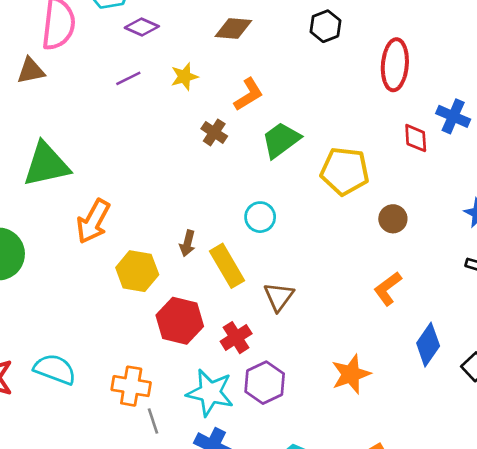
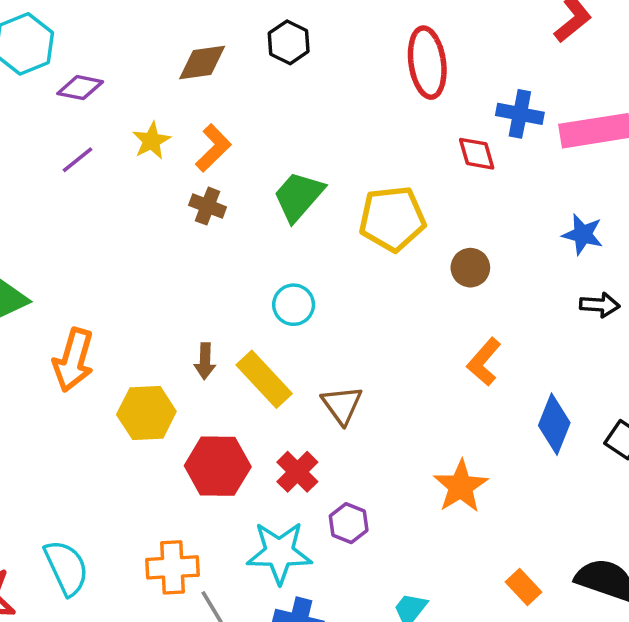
black hexagon: (325, 26) -> (289, 42), moved
orange L-shape: (249, 94) -> (213, 148), moved
cyan semicircle: (55, 369) -> (66, 568), turned 57
purple hexagon: (265, 383) -> (349, 523), size x0.7

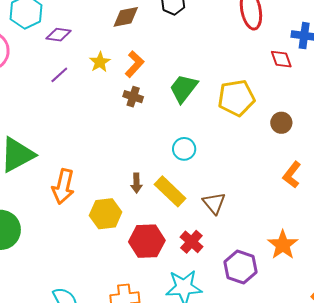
purple hexagon: (349, 523) -> (241, 267), moved, size x1.5

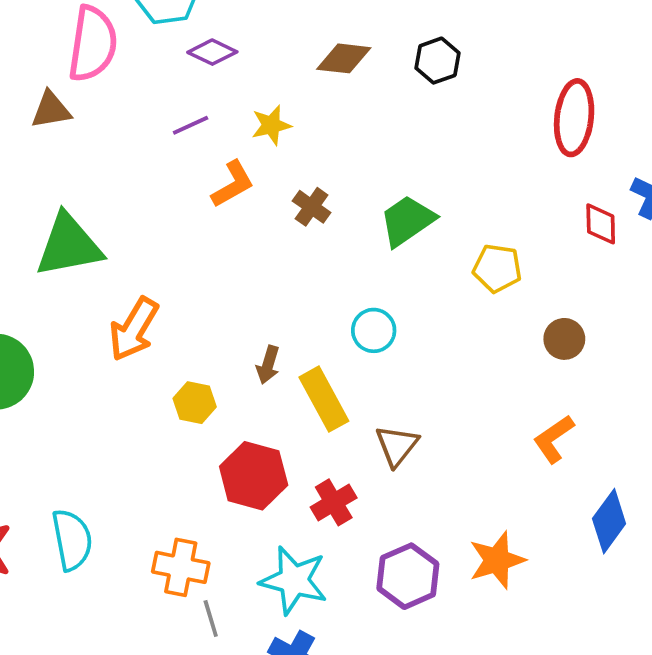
orange L-shape: (134, 64) -> (233, 184), moved
yellow pentagon: (236, 98) -> (497, 268), size x0.7
yellow hexagon: (106, 214) -> (195, 403), size x0.7

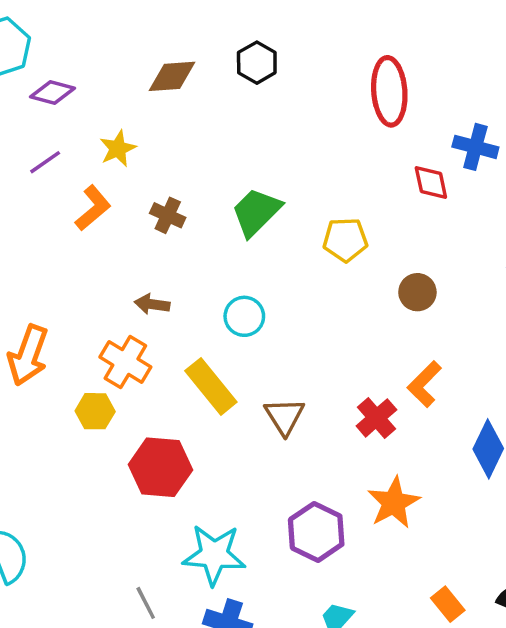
brown arrow: (268, 365) -> (152, 304), moved, turned 92
red cross: (334, 502) -> (376, 418), moved
orange cross: (181, 567) -> (125, 362), moved, turned 30

